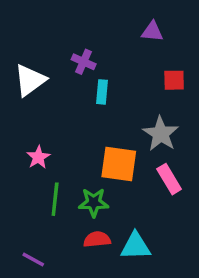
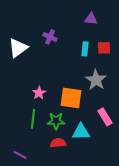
cyan rectangle: (102, 92) -> (85, 49), moved
pink star: (38, 157) -> (39, 93), moved
pink rectangle: (169, 179) -> (105, 117), moved
cyan triangle: (136, 246) -> (81, 132), moved

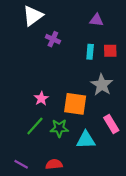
white triangle: (18, 48) -> (33, 16), moved
green line: (33, 119) -> (35, 126), turned 36
red semicircle: (58, 143) -> (54, 164), moved

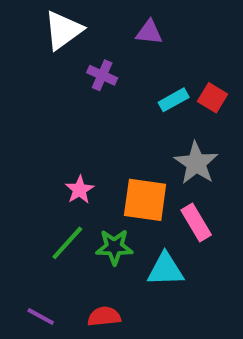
purple triangle: (96, 20) -> (149, 32), moved
red square: (110, 51) -> (212, 98), turned 32
cyan rectangle: (90, 52) -> (174, 100), turned 56
pink rectangle: (111, 124) -> (196, 222), moved

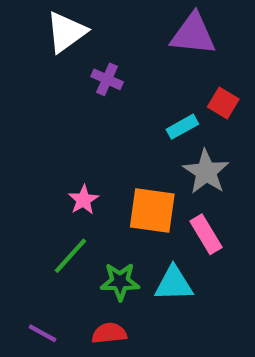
purple triangle: (149, 32) -> (193, 34), moved, size x1.6
cyan rectangle: (174, 100) -> (182, 127), moved
green star: (114, 247) -> (120, 282), moved

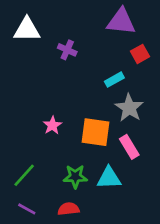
white triangle: (66, 32) -> (27, 30), moved, turned 36
red square: (223, 103) -> (140, 54), moved, turned 30
green line: (70, 256) -> (24, 175), moved

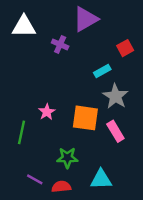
purple triangle: (121, 22) -> (85, 19), moved, turned -36
green line: (24, 175) -> (22, 132), moved, turned -30
cyan triangle: (109, 178) -> (101, 179), moved
purple line: (27, 209) -> (35, 179), moved

